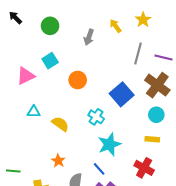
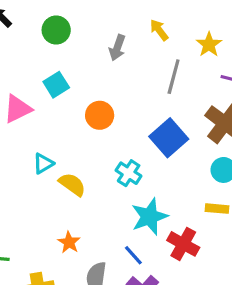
yellow star: (143, 20) -> (209, 44), moved
gray line: (138, 53) -> (174, 77), moved
cyan triangle: (34, 112) -> (43, 164), moved, turned -32
red cross: (144, 168) -> (183, 244), moved

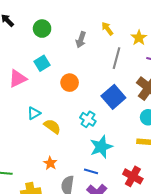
red cross: (183, 244) -> (133, 176), moved
blue line: (133, 255) -> (91, 171), turned -32

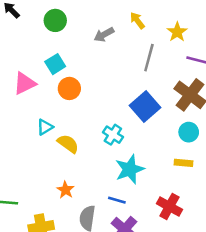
gray arrow: (81, 40) -> (104, 35), turned 42
orange circle: (70, 83) -> (69, 88), moved

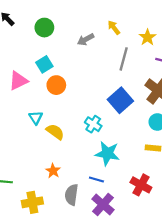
cyan triangle: (45, 127) -> (36, 118), turned -32
cyan star: (130, 169) -> (107, 153), turned 30

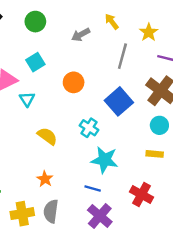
orange circle: (56, 85) -> (74, 82), moved
cyan triangle: (36, 118) -> (27, 99), moved
gray semicircle: (72, 195) -> (51, 211), moved

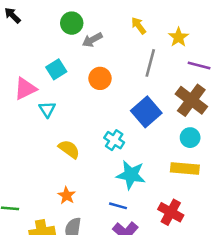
green circle: (35, 22) -> (72, 23), moved
gray arrow: (81, 35) -> (92, 40), moved
orange circle: (74, 82) -> (100, 78), moved
yellow rectangle: (155, 154) -> (185, 168), size x1.5

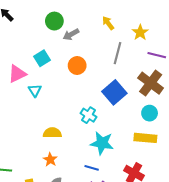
yellow semicircle: (69, 149) -> (52, 133), moved, turned -36

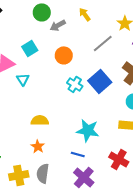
yellow arrow: (108, 23) -> (85, 14), moved
gray line: (117, 53) -> (103, 43), turned 35
cyan cross: (88, 115) -> (75, 84), moved

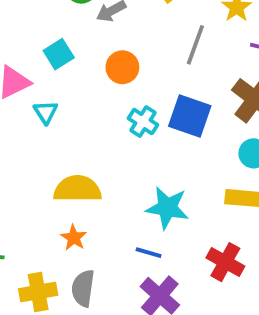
gray line: (103, 43) -> (195, 45), turned -30
blue square: (100, 81) -> (190, 116), turned -30
yellow semicircle: (40, 120) -> (77, 189), size x1.4

